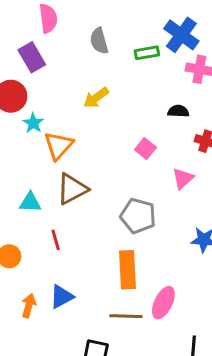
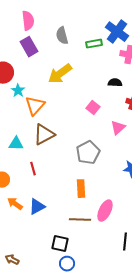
purple rectangle: (32, 57) -> (29, 47), moved
yellow arrow: (96, 98) -> (60, 74), size x1.4
gray pentagon: (138, 216) -> (88, 153), turned 30
orange rectangle: (127, 270) -> (81, 189), size x0.7
orange arrow: (29, 306) -> (15, 204), moved, turned -70

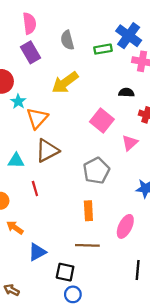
pink square: (93, 108) -> (102, 120), size x1.5
blue triangle: (37, 207) -> (37, 252), moved
pink ellipse: (105, 211) -> (125, 226), moved

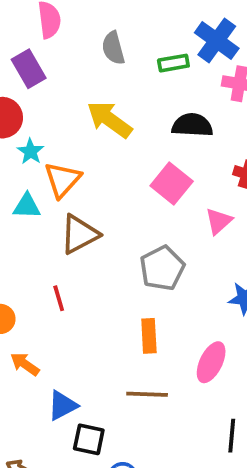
purple rectangle: (30, 52) -> (29, 69), moved
yellow arrow: (65, 83) -> (109, 120), turned 72
black semicircle: (126, 93) -> (192, 125), moved, size x1.5
cyan triangle: (16, 161) -> (27, 206), moved
black square: (65, 272) -> (89, 439), moved

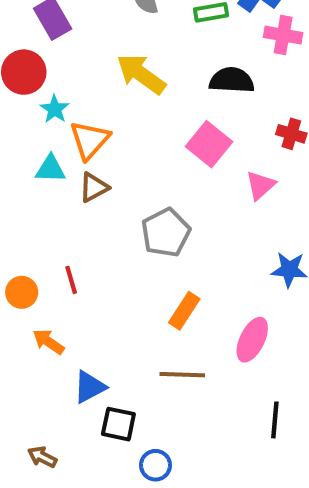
brown triangle: (79, 234) -> (94, 187), moved, size x0.7
gray pentagon: (162, 268) -> (166, 233), moved
red line: (59, 298) -> (71, 280), moved
orange rectangle: (149, 336) -> (184, 311), turned 36

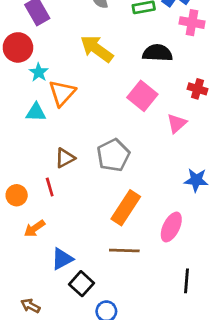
brown triangle: (94, 187) -> (65, 158), moved
orange rectangle: (184, 311) -> (126, 208), size x1.4
orange arrow: (48, 342) -> (35, 228), turned -70
black square: (118, 424) -> (81, 284), turned 30

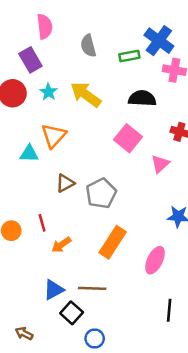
cyan star: (39, 72) -> (48, 92), moved
brown triangle: (65, 158) -> (65, 183), moved
orange arrow: (35, 228) -> (61, 245), moved
brown line: (124, 251) -> (92, 288), moved

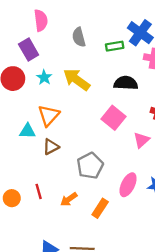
brown triangle: (65, 183) -> (51, 147), moved
orange rectangle: (113, 242) -> (100, 208), size x0.7
orange arrow: (61, 245) -> (69, 199), moved
pink ellipse: (155, 260) -> (128, 185), moved

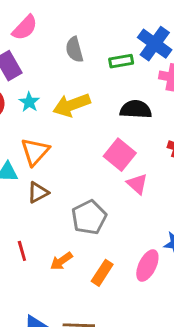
pink semicircle: (41, 20) -> (25, 28), turned 50
yellow arrow: (77, 80) -> (72, 105), turned -56
pink triangle: (141, 140) -> (137, 184), moved, turned -36
pink ellipse: (128, 185) -> (147, 266), moved

